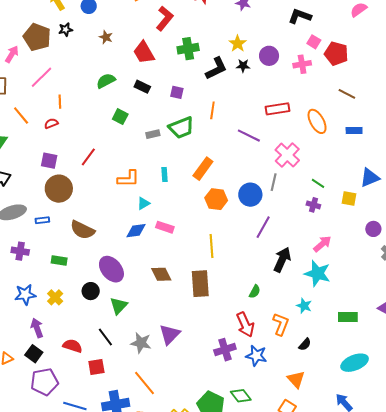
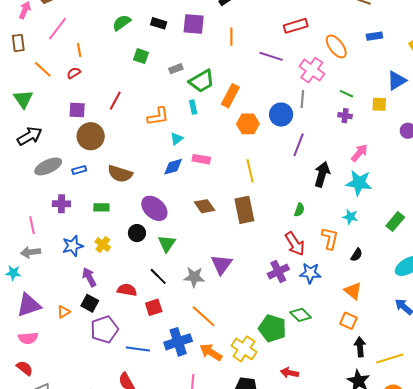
purple square: (177, 92) -> (194, 24), size x1.6
orange ellipse: (317, 121) -> (336, 46), moved
green trapezoid: (181, 128) -> (202, 81), moved
green rectangle: (348, 317) -> (395, 222), turned -42

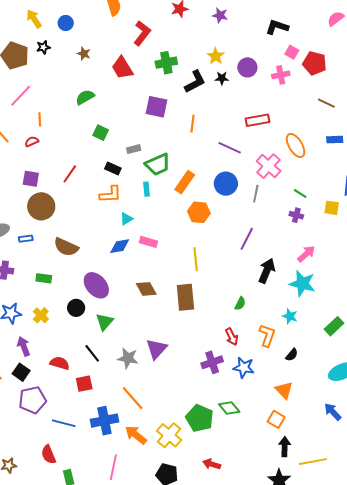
black rectangle: (159, 23) -> (113, 169), moved
blue circle: (281, 115) -> (226, 184), moved
red arrow: (295, 244) -> (232, 337), size x0.7

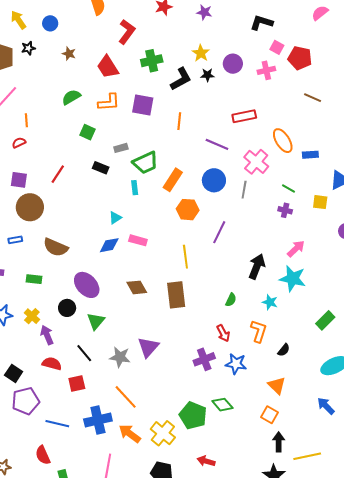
blue rectangle: (335, 140) -> (310, 155), moved
orange L-shape: (110, 194) -> (109, 102), moved
purple line: (247, 239) -> (219, 232), moved
cyan star: (290, 316) -> (270, 302), moved
purple arrow: (24, 346) -> (47, 335), moved

